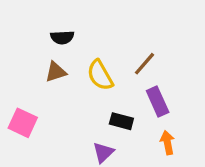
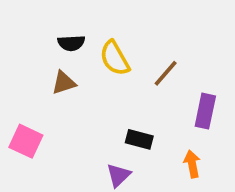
yellow semicircle: (100, 75) -> (115, 58), moved
purple rectangle: (158, 101) -> (205, 111), moved, turned 36

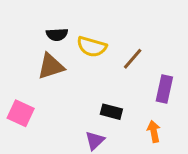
yellow semicircle: (115, 58) -> (92, 47), turned -44
brown triangle: (64, 83) -> (51, 66), size x1.4

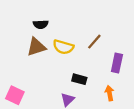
yellow semicircle: (92, 47) -> (63, 47), moved
pink square: (21, 113) -> (15, 95), moved

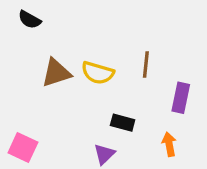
black semicircle: (41, 24) -> (30, 20), moved, turned 32
brown line: (94, 42) -> (146, 64), turned -35

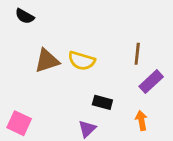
brown line: (146, 64) -> (137, 54), moved
purple rectangle: (181, 98) -> (151, 82), turned 35

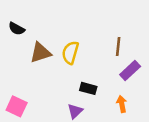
black semicircle: (25, 16) -> (17, 29), moved
yellow semicircle: (82, 61) -> (70, 53), turned 90

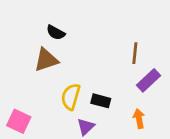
black semicircle: (17, 29) -> (56, 33), moved
yellow semicircle: (70, 53) -> (71, 97), moved

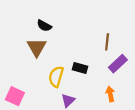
brown triangle: (46, 60) -> (37, 47), turned -42
black rectangle: (101, 101) -> (80, 68), moved

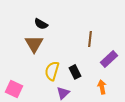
brown line: (107, 42) -> (90, 39), moved
black rectangle: (80, 68) -> (75, 72), moved, turned 48

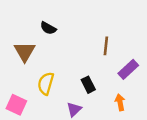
brown triangle: (34, 44) -> (25, 52), moved
yellow semicircle: (52, 71) -> (46, 84), moved

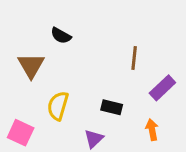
black rectangle: (88, 85) -> (112, 107), turned -49

